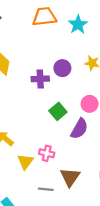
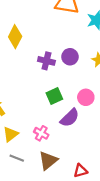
pink cross: (47, 153) -> (41, 133), moved
gray line: (46, 189) -> (17, 158), moved

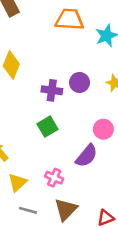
green square: (54, 96) -> (47, 127), moved

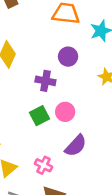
purple circle: (80, 82) -> (68, 57), moved
pink circle: (103, 129) -> (65, 112), moved

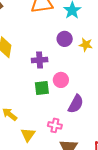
purple circle: (68, 57) -> (65, 39), moved
green square: (40, 116) -> (42, 88), turned 35

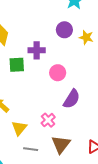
green square: (42, 88) -> (17, 65), moved
pink cross: (55, 125) -> (48, 120), turned 32

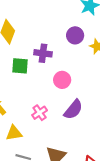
pink cross: (48, 120) -> (40, 113), moved
yellow triangle: (19, 128) -> (14, 133), turned 35

